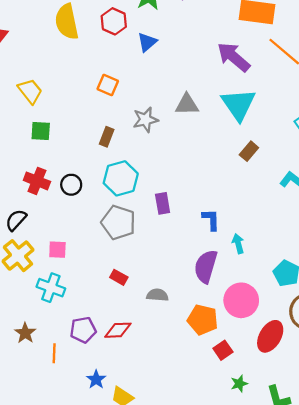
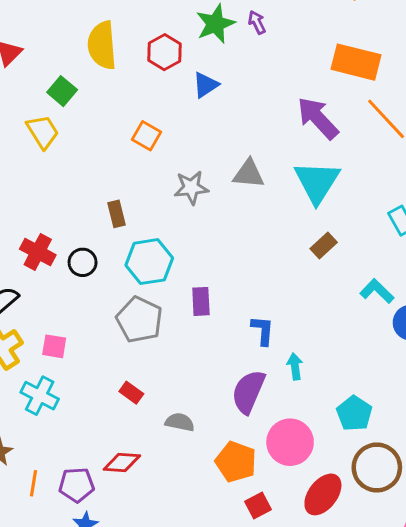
green square: (41, 131) -> (62, 91), moved, turned 30
brown rectangle: (107, 137) -> (116, 214), moved, turned -42
purple pentagon: (83, 330) -> (77, 485), moved

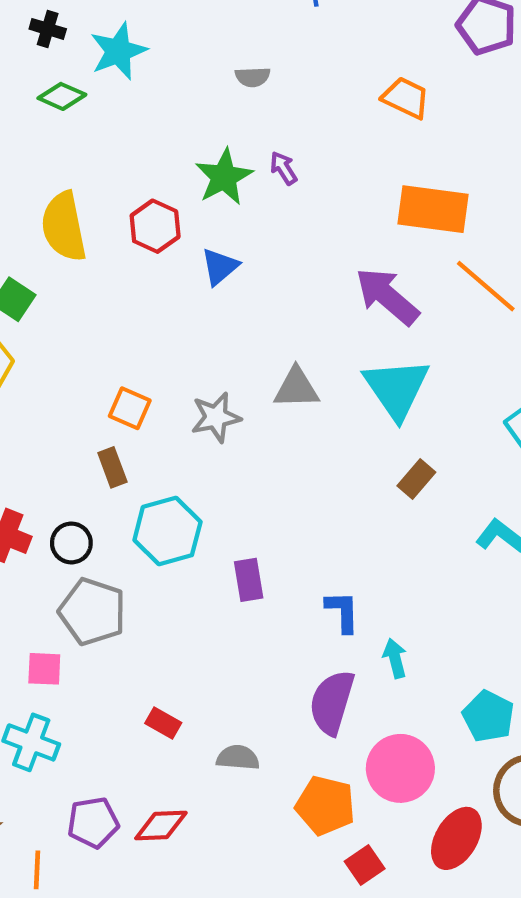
orange square: (147, 136) -> (130, 408), moved
gray pentagon: (139, 320) -> (92, 612), moved
purple pentagon: (77, 485) -> (93, 822), moved

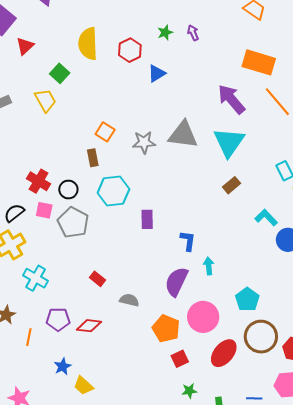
green star: (224, 177) -> (165, 33), size x0.6
gray triangle: (296, 388) -> (183, 135), size x1.4
pink square: (44, 669) -> (44, 210), moved

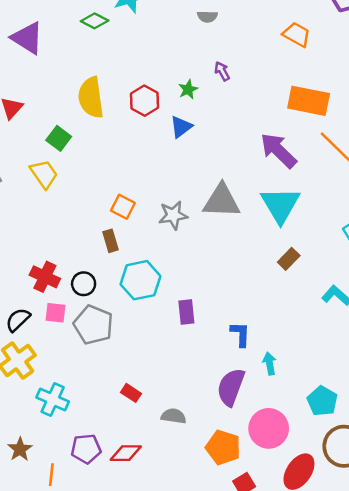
green star: (165, 33) -> (188, 89), moved

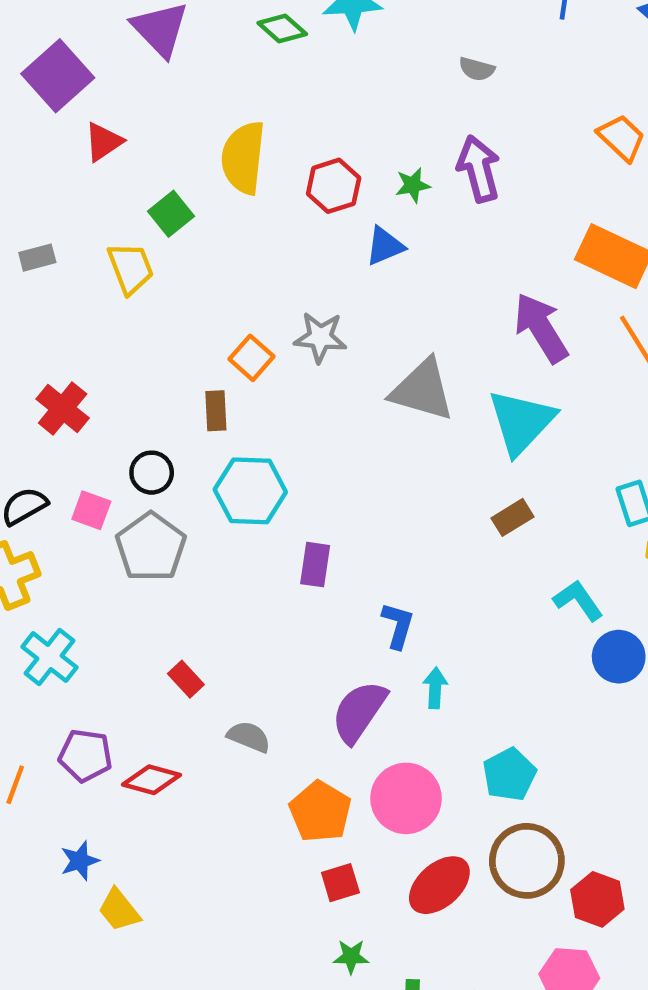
purple arrow: (222, 71) -> (479, 169), size x1.8
gray star: (173, 215) -> (320, 337), moved
red cross: (45, 277) -> (63, 408), moved

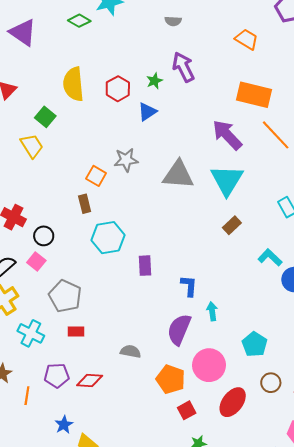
black circle: (152, 473) -> (44, 236), moved
pink square: (91, 510) -> (36, 261), turned 30
gray pentagon: (151, 547) -> (65, 296), moved
red rectangle: (186, 679) -> (76, 332), moved, turned -35
brown circle: (527, 861) -> (271, 383), size x0.6

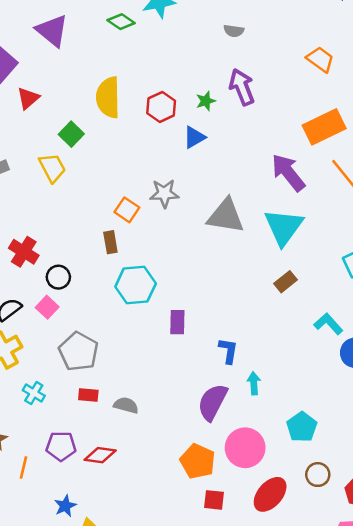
orange rectangle: (254, 95) -> (324, 127), turned -44
cyan cross: (31, 333) -> (34, 393), size x0.7
gray semicircle: (131, 351) -> (126, 405), moved
red square: (187, 410) -> (214, 500), turned 30

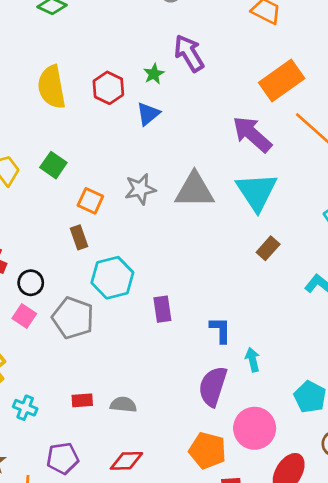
green square: (71, 134) -> (53, 165), moved
gray star: (164, 193) -> (140, 189), moved
gray pentagon: (78, 352) -> (73, 318), moved
red diamond: (100, 455) -> (126, 461), moved

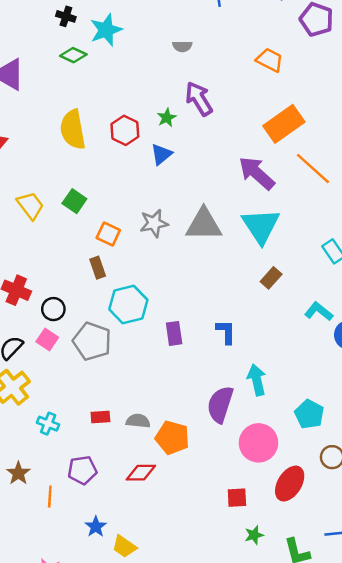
blue L-shape: (220, 330) -> (226, 332), moved
cyan arrow: (253, 360) -> (257, 380), size x1.4
orange pentagon: (207, 451) -> (172, 438), moved

